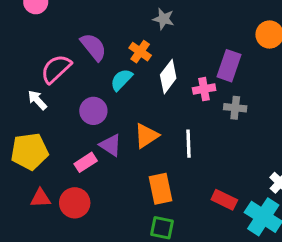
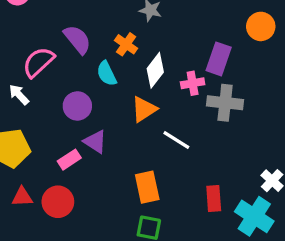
cyan semicircle: (121, 80) -> (107, 74), turned -70
gray cross: (235, 108) -> (225, 103), size x1.5
orange triangle: (146, 136) -> (144, 109), moved
white line: (188, 144) -> (176, 140), turned -56
red rectangle: (224, 200) -> (214, 198), turned 60

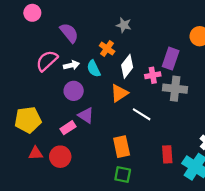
purple semicircle: (77, 39) -> (69, 33), moved
white arrow: (19, 95) -> (71, 65), moved, turned 120

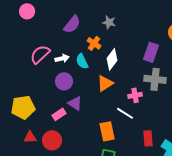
purple semicircle: (69, 33) -> (72, 24), moved, turned 78
pink cross: (153, 75) -> (135, 95), moved
white line: (142, 114) -> (125, 113), moved

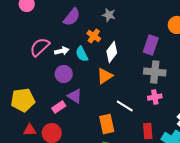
pink cross: (135, 95) -> (155, 97), moved

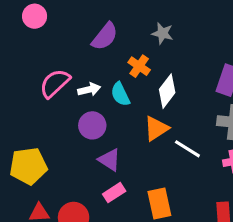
white line: (125, 106) -> (187, 149), moved
pink rectangle: (59, 107) -> (114, 193), moved

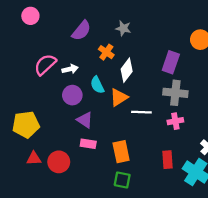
cyan semicircle: (120, 94) -> (97, 85), moved
white line: (187, 149) -> (141, 112), turned -30
pink rectangle: (114, 193) -> (88, 144), turned 42

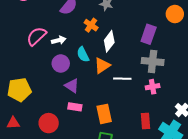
red triangle: (34, 158) -> (13, 123), moved

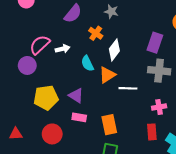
purple circle: (61, 63) -> (27, 65), moved
pink cross: (153, 87) -> (159, 107), moved
yellow pentagon: (19, 90) -> (46, 98), moved

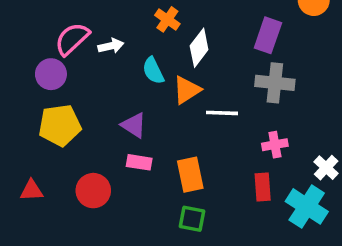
yellow pentagon: (46, 98) -> (60, 125), moved

